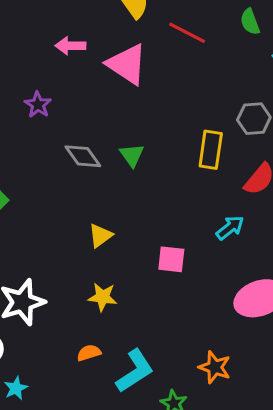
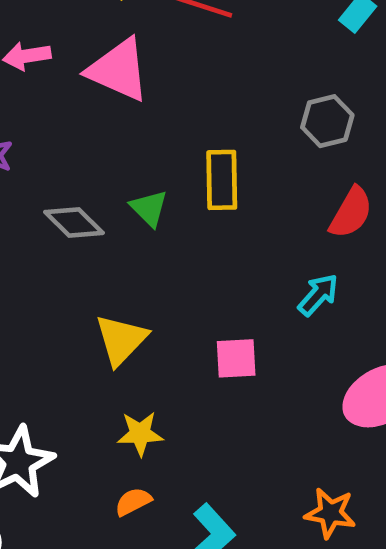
yellow rectangle: (211, 150) -> (222, 180), moved
yellow triangle: (100, 236) -> (121, 340), size x1.4
orange semicircle: (89, 353) -> (133, 502), moved

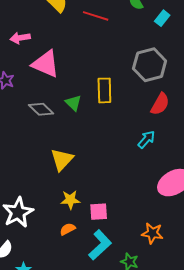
pink triangle: (118, 70) -> (46, 64), moved
gray hexagon: (327, 121) -> (150, 65), size x1.5
pink square: (236, 358) -> (99, 212), moved

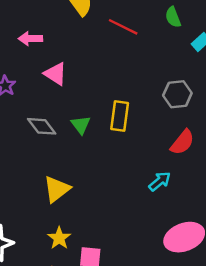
pink triangle: (46, 64) -> (56, 74), size x0.7
gray hexagon: (150, 65) -> (177, 94), size x0.7
yellow star: (70, 200) -> (59, 238), turned 30

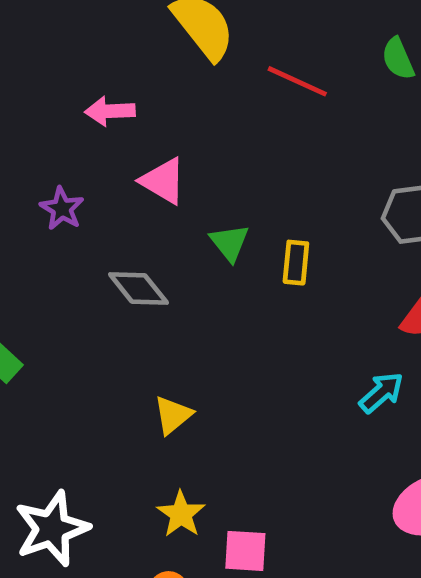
yellow rectangle: (120, 116) -> (296, 263), size x0.7
green triangle: (81, 125) -> (230, 243), moved
yellow triangle: (57, 189) -> (173, 415), size x0.7

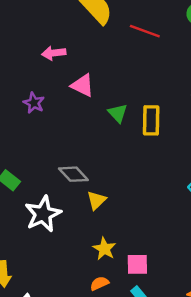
yellow rectangle: (296, 263) -> (151, 120), size x1.4
gray diamond: (138, 288) -> (73, 174), moved
white star: (52, 529) -> (43, 214), moved

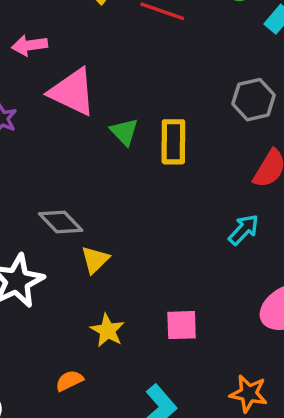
pink triangle: (83, 85) -> (72, 92), size x1.4
pink square: (137, 264) -> (182, 325), moved
orange semicircle: (99, 283) -> (69, 381), moved

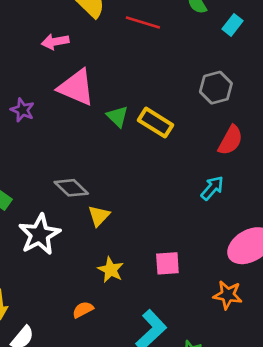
pink arrow: (29, 45) -> (55, 42), moved
yellow rectangle: (173, 142) -> (156, 123), turned -56
orange star: (249, 394) -> (228, 295), moved

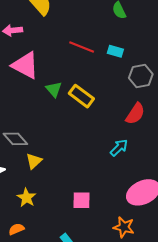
red line: (143, 22) -> (82, 47), moved
cyan rectangle: (232, 25) -> (115, 51), moved, turned 63
gray hexagon: (216, 88) -> (141, 76), moved
yellow star: (111, 270) -> (26, 198), moved

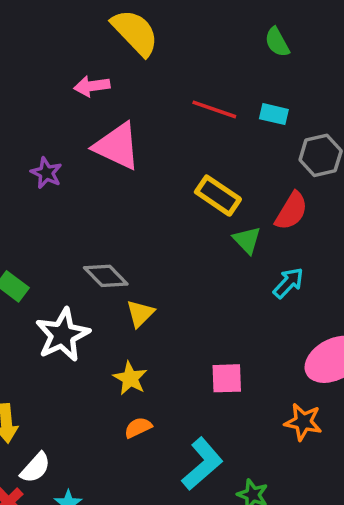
green triangle: (54, 89) -> (247, 240), moved
red semicircle: (135, 114) -> (291, 211), moved
orange semicircle: (16, 229) -> (138, 428), moved

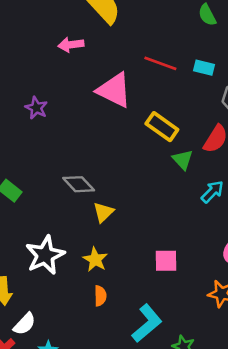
pink triangle: (117, 146) -> (114, 90), moved
white star: (63, 335) -> (45, 255), moved
orange semicircle: (138, 428) -> (100, 296), turned 114

